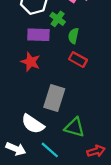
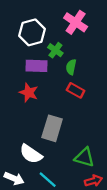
green triangle: (75, 127) -> (84, 157), moved

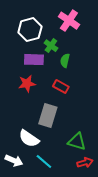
red rectangle: (76, 90) -> (61, 87), moved
red star: (29, 93) -> (27, 84), turned -30

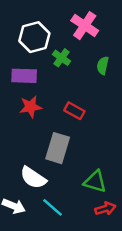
purple rectangle: (34, 60) -> (24, 76), moved
green semicircle: (65, 61) -> (103, 66), moved

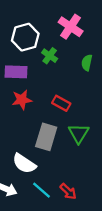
green triangle: (95, 182) -> (79, 133), moved, turned 45
red arrow: (105, 209) -> (68, 191), moved, turned 60

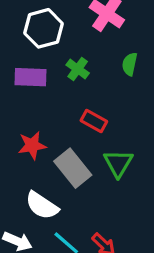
green cross: (50, 56) -> (78, 69), moved
red star: (22, 100) -> (32, 145), moved
gray rectangle: (46, 137) -> (73, 168), turned -56

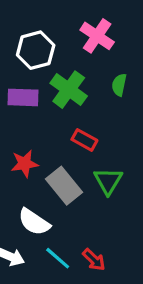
green cross: (78, 69) -> (69, 90), size x1.6

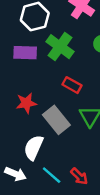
white semicircle: (34, 222) -> (34, 148), turned 80

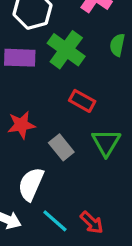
gray rectangle: (56, 120) -> (61, 147), size x0.7

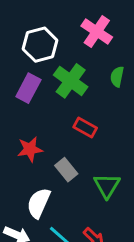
purple rectangle: (20, 58) -> (28, 88), turned -64
green triangle: (106, 142) -> (107, 186), moved

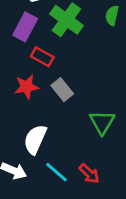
red rectangle: (85, 127) -> (42, 57), moved
gray rectangle: (66, 170) -> (62, 90), moved

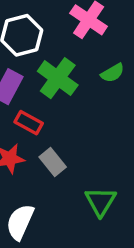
green semicircle: (112, 15) -> (113, 73), turned -132

